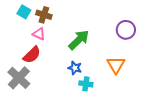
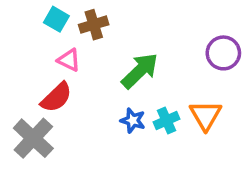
cyan square: (24, 12) -> (56, 19), moved
brown cross: (44, 15) -> (94, 25), moved, turned -35
cyan cross: (86, 84) -> (167, 120), moved, turned -32

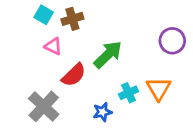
red semicircle: (56, 97) -> (74, 75), moved
blue star: (133, 120) -> (102, 112), moved, turned -30
gray cross: (33, 138) -> (44, 106), moved

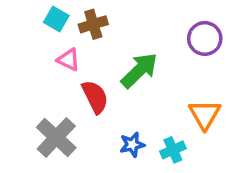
purple circle: (172, 41) -> (205, 38), moved
red semicircle: (74, 75) -> (95, 97), turned -72
cyan cross: (128, 93) -> (173, 150), moved

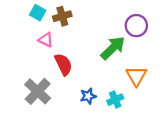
green arrow: (139, 70) -> (113, 48), moved

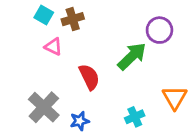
red semicircle: (63, 64) -> (89, 77), moved
orange triangle: (136, 76) -> (175, 98), moved
blue star: (88, 96) -> (80, 121), moved

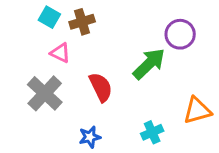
orange triangle: (175, 98) -> (197, 110), turned 44
gray cross: (44, 107) -> (45, 93), moved

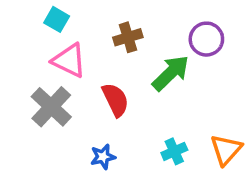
brown cross: (82, 22) -> (128, 37), moved
pink triangle: (60, 53) -> (69, 60), size x1.5
orange triangle: (197, 110) -> (226, 150), moved, turned -32

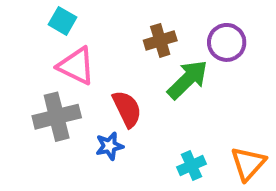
brown cross: (128, 37) -> (160, 40), moved
gray cross: (51, 107) -> (57, 117), turned 33
blue star: (103, 157) -> (109, 146), moved

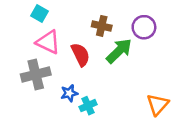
brown cross: (160, 40) -> (102, 26), turned 30
red semicircle: (127, 109) -> (80, 55), moved
cyan cross: (191, 166) -> (88, 106), moved

